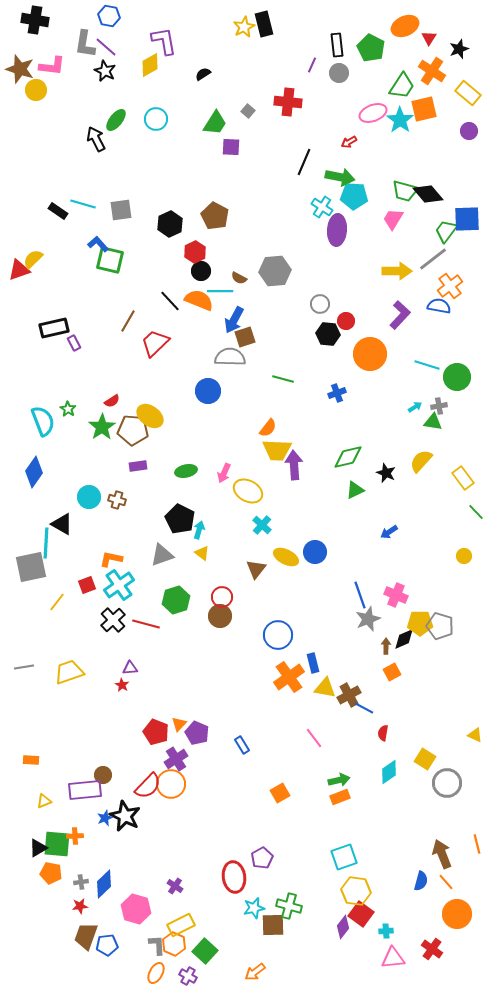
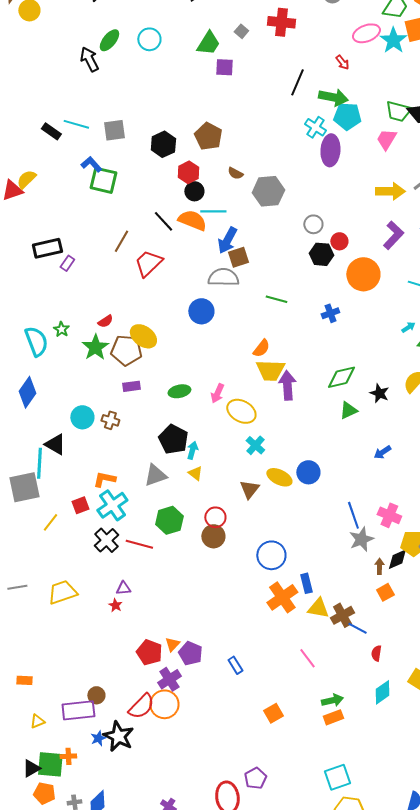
red arrow: (349, 142) -> (342, 62), turned -98
brown semicircle: (239, 278) -> (235, 173), moved
purple rectangle: (74, 343) -> (67, 263), turned 63

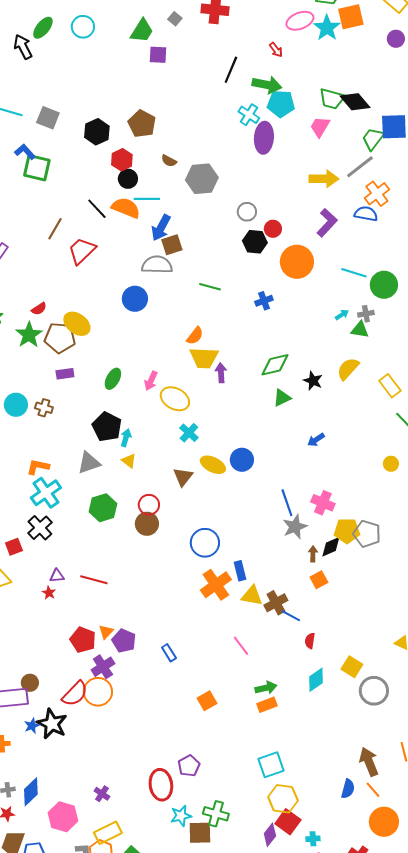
gray square: (114, 130) -> (48, 118), turned 30
purple arrow: (287, 385) -> (221, 373), size x0.7
green ellipse: (179, 391) -> (113, 379), turned -50
red square: (80, 505) -> (14, 547), moved
red line: (139, 544) -> (94, 580), moved

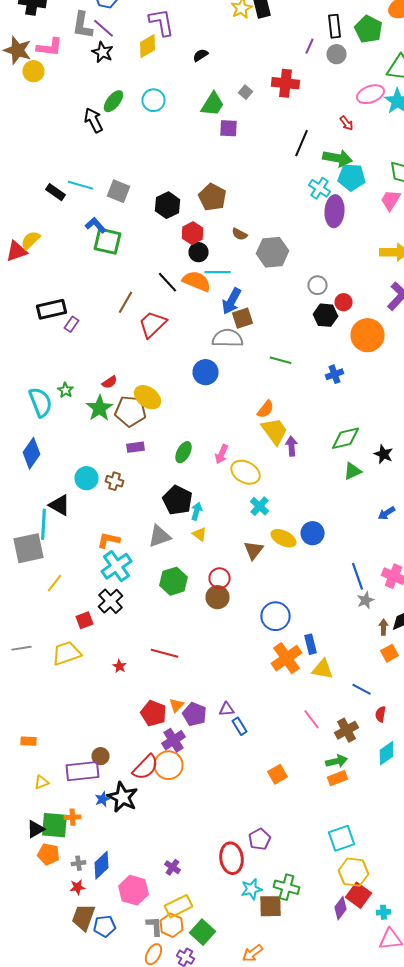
yellow trapezoid: (204, 358) -> (274, 431), turned -128
gray star: (295, 527) -> (366, 600), size x0.7
purple triangle: (57, 576) -> (226, 709), moved
brown cross: (276, 603) -> (346, 730), moved

